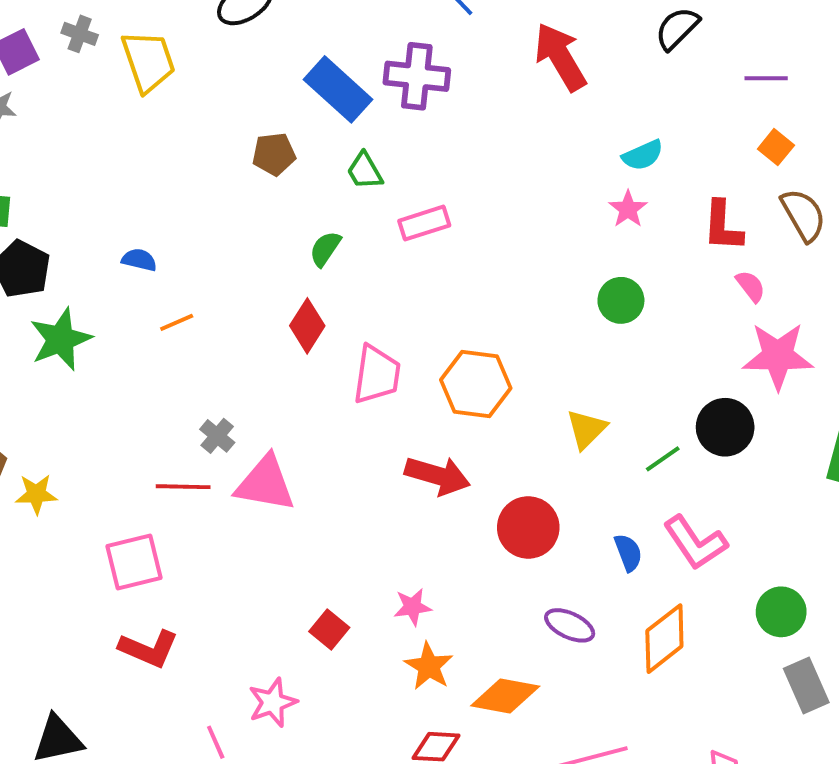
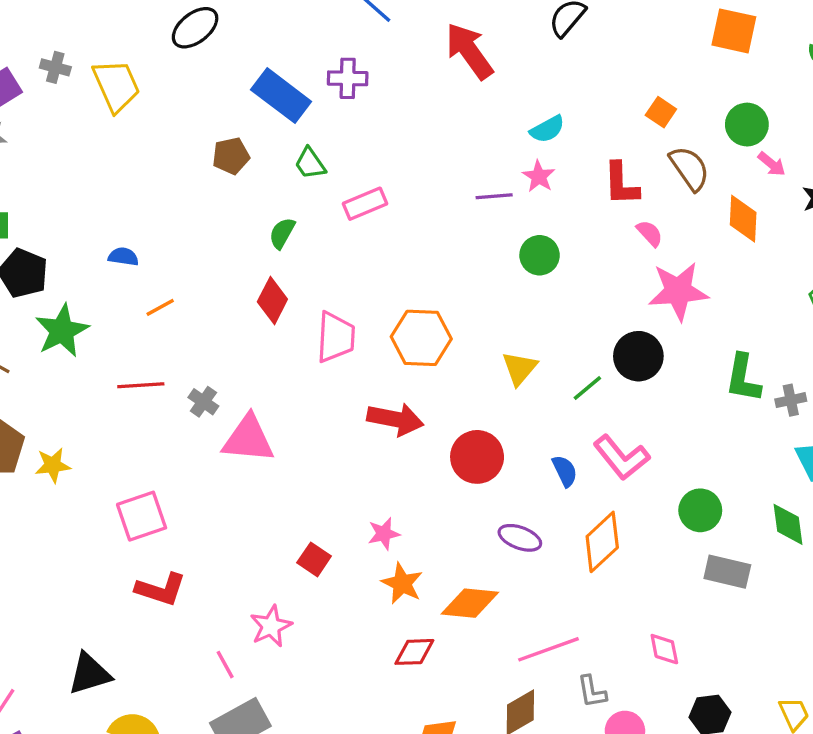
purple cross: (417, 76) -> (348, 78), size x0.7
purple line: (766, 78) -> (494, 196), moved
red line: (183, 487) -> (141, 385), moved
gray rectangle: (806, 685) -> (727, 572), turned -48

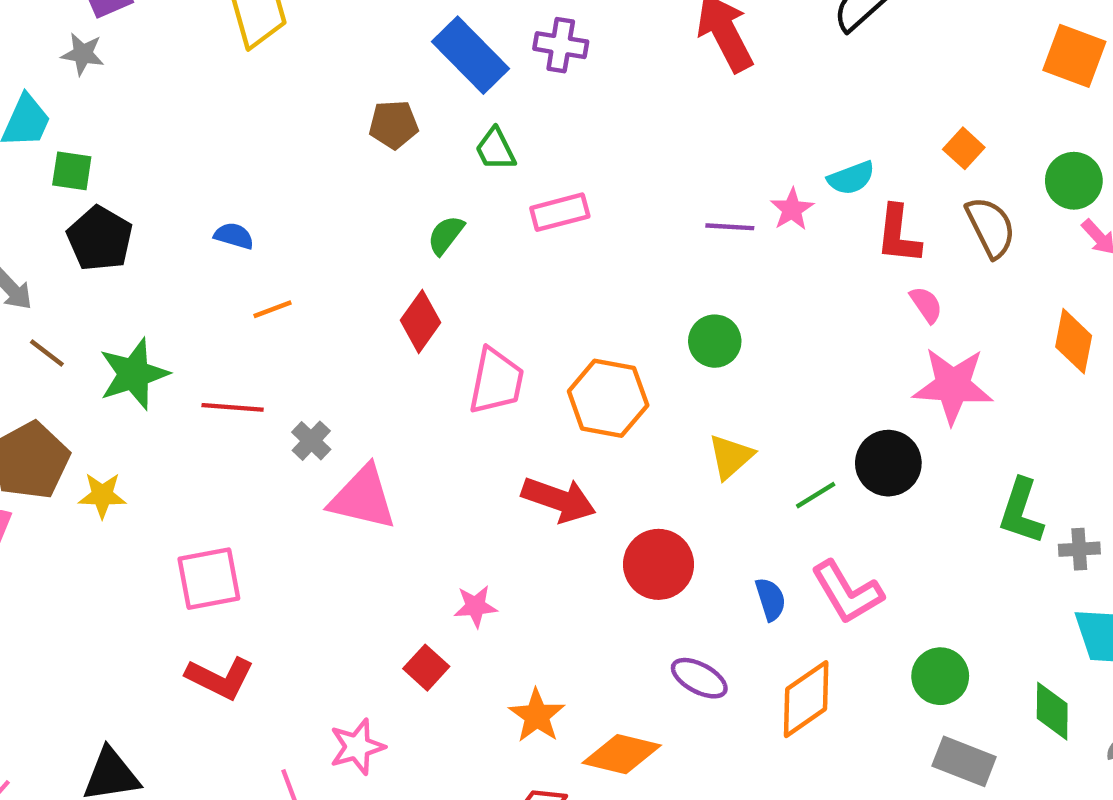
cyan semicircle: (547, 129) -> (851, 178), moved
orange diamond: (743, 219) -> (1074, 341), moved
green circle: (540, 255) -> (715, 341), moved
green star: (62, 331) -> (134, 374), moved
pink star: (384, 534) -> (475, 606), moved

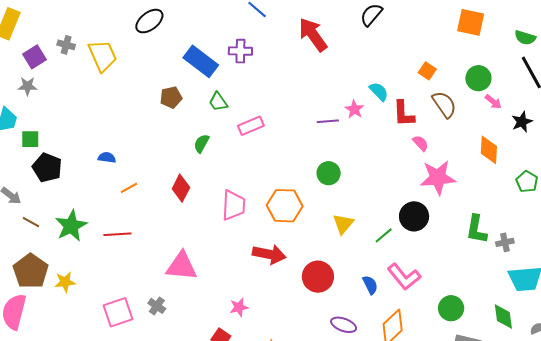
cyan semicircle: (851, 178) -> (379, 91), turned -105
red diamond: (420, 321) -> (181, 188), moved
gray cross: (311, 441) -> (157, 306), moved

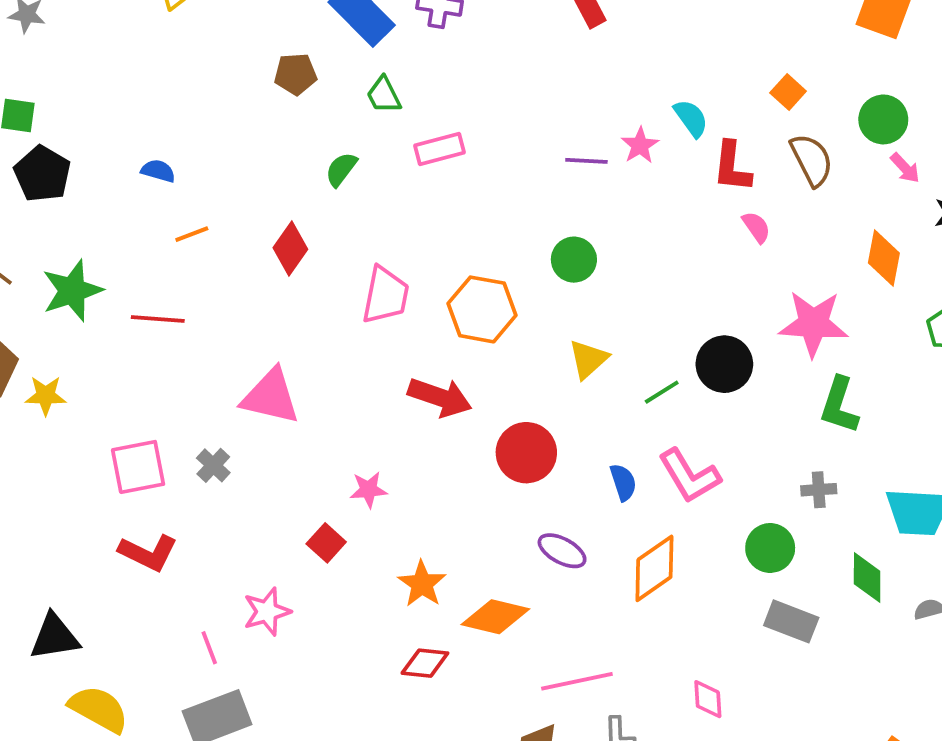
pink star: (438, 178) -> (813, 324), moved
gray cross: (505, 242) -> (819, 490), moved

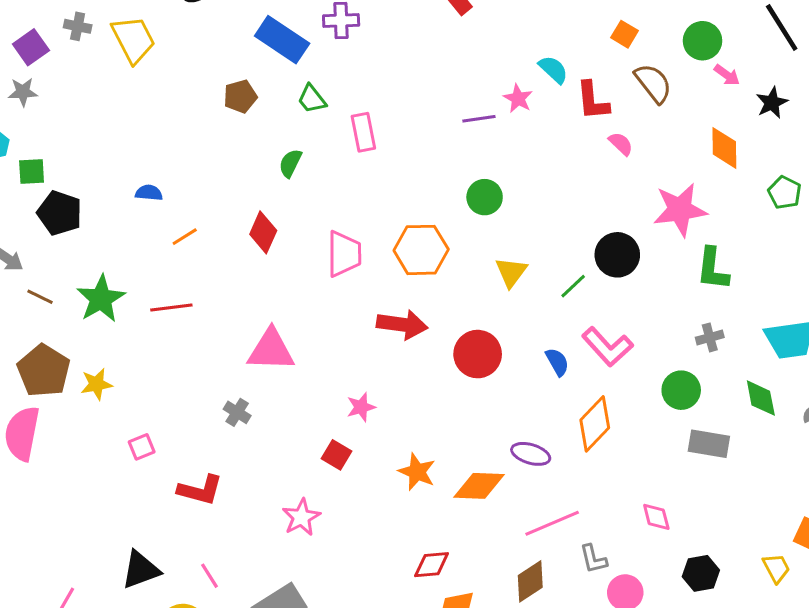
pink rectangle: (440, 149) -> (363, 132), turned -75
pink square: (138, 467) -> (142, 447), moved, size x0.6
purple ellipse: (562, 551) -> (531, 454), moved
pink line: (209, 648) -> (209, 576), moved
red diamond: (425, 663) -> (432, 565), moved

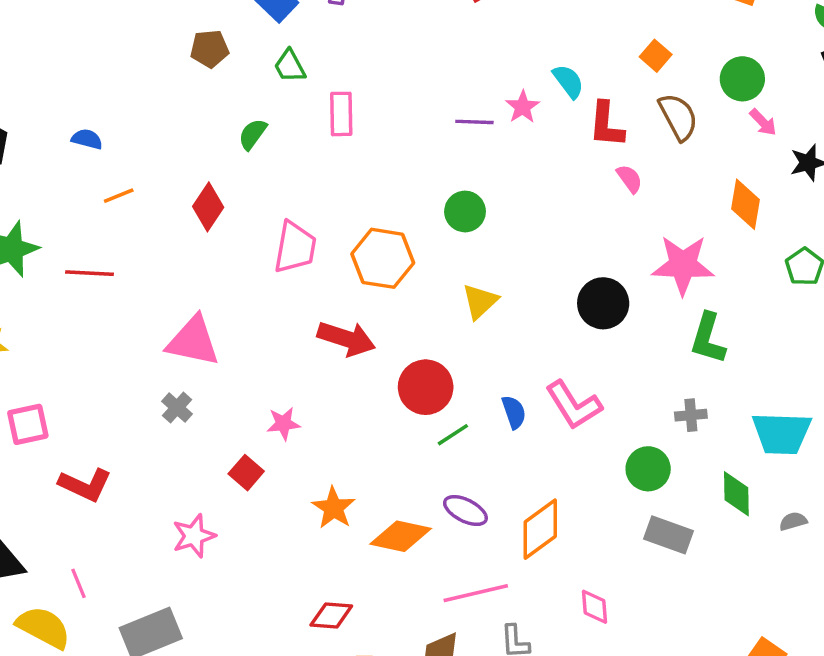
green line: (573, 286) -> (453, 435), moved
gray cross: (237, 412) -> (177, 408), moved
orange diamond: (595, 424) -> (540, 529), moved
pink square: (142, 447) -> (28, 424), size x1.4

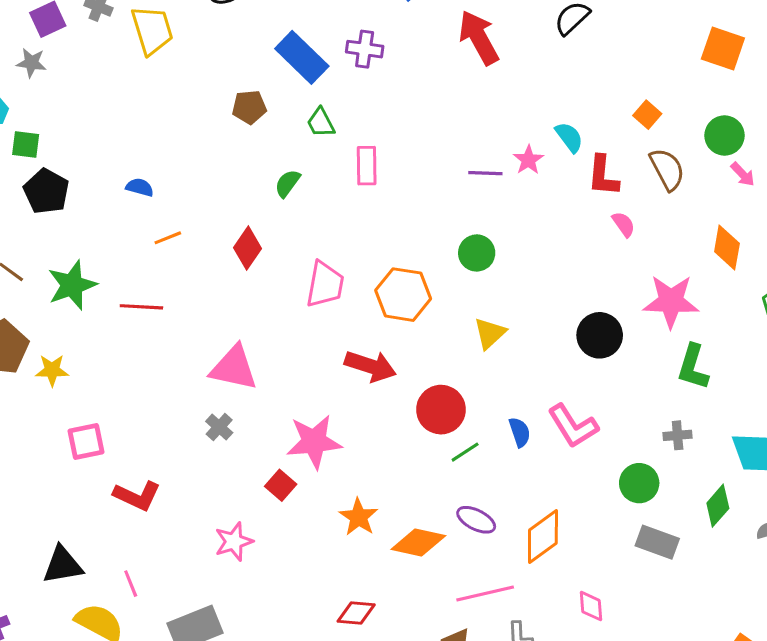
pink star: (283, 424) -> (314, 442), size x1.8
green diamond: (736, 494) -> (718, 506), turned 42

